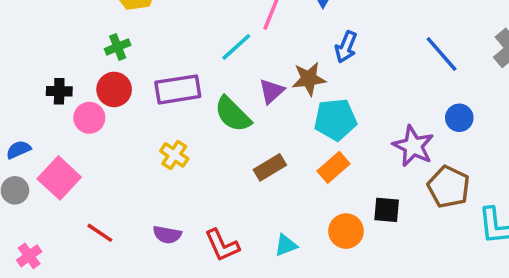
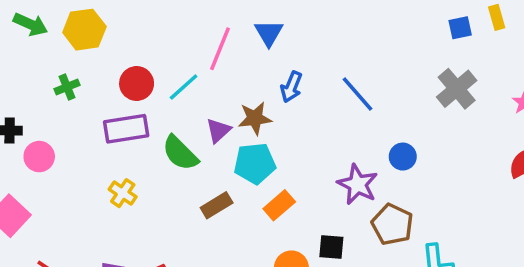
blue line: (442, 54) -> (357, 94), moved
red circle: (114, 89) -> (137, 83), moved
cyan pentagon: (335, 120) -> (255, 164), moved

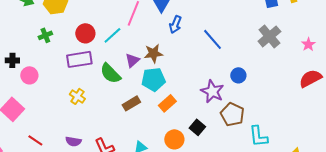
blue arrow: (291, 87) -> (175, 24), moved
black square: (331, 247) -> (197, 127), turned 35

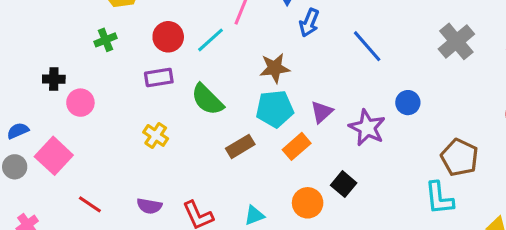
purple rectangle: (79, 59) -> (159, 78), size x0.7
purple triangle: (132, 60) -> (322, 112), moved
brown pentagon: (232, 114) -> (460, 157), moved

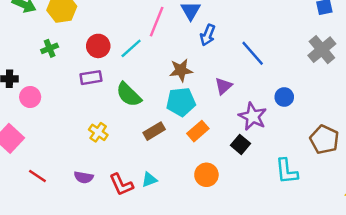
purple triangle: (322, 112) -> (223, 86), moved
yellow cross: (156, 135) -> (98, 132), moved
black square: (344, 184) -> (240, 144), moved
cyan L-shape: (439, 198) -> (287, 171), moved
cyan triangle: (254, 215) -> (149, 180), moved

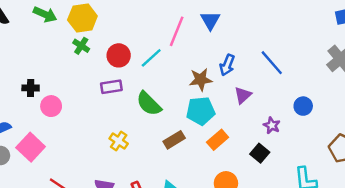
blue arrow: (208, 35) -> (227, 65), moved
green cross: (50, 48) -> (81, 46), moved, turned -35
purple star: (253, 116) -> (272, 125), size x0.6

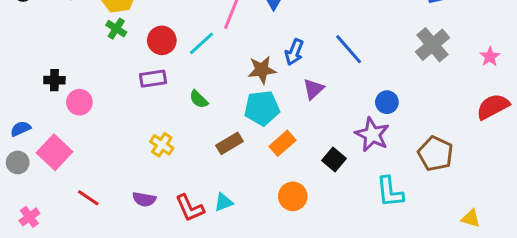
green semicircle: (149, 104) -> (199, 99), size x0.6
purple star: (272, 125) -> (372, 135), moved, size x1.6

